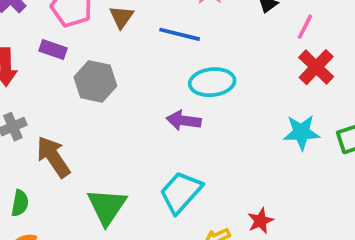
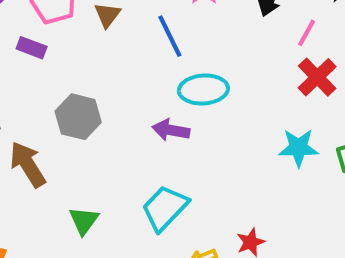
blue line: (180, 34) -> (170, 36), turned 48
gray hexagon: (95, 81) -> (78, 117), moved
green triangle: (107, 207) -> (84, 221), size x0.7

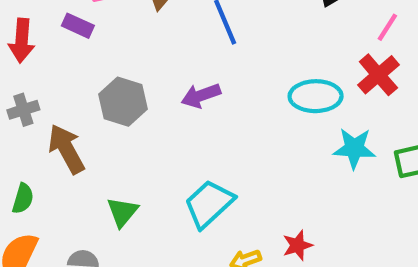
pink line: (307, 33) -> (387, 27), moved
cyan ellipse: (203, 89) -> (316, 96), moved
purple arrow: (171, 130) -> (201, 96), moved, turned -33

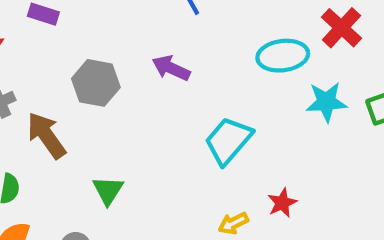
purple arrow: (201, 96) -> (171, 68), turned 51
cyan trapezoid: (209, 204) -> (228, 141), moved

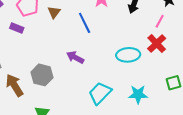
gray hexagon: (96, 83) -> (42, 75), moved
cyan star: (326, 102) -> (138, 94), moved

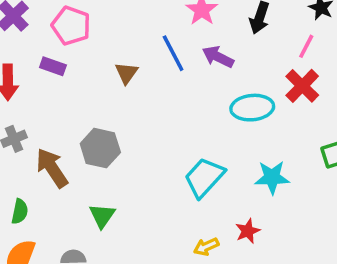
brown triangle: (54, 12) -> (127, 73), moved
purple arrow: (75, 57) -> (218, 57), moved

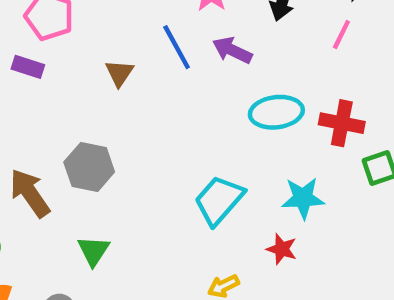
red cross: (302, 86) -> (342, 123), moved, turned -32
red star: (248, 231) -> (282, 249), moved, turned -30

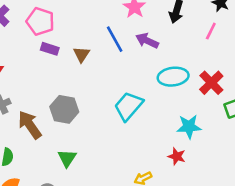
purple rectangle: (28, 67) -> (50, 49), moved
red cross: (342, 123) -> (211, 83), turned 35
cyan trapezoid: (219, 200) -> (129, 106), moved

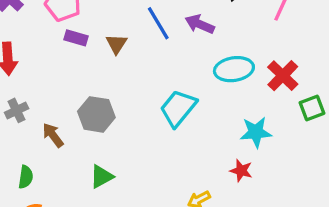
brown arrow: (30, 125) -> (53, 135), size x0.7
green triangle: (67, 158) -> (102, 176), turned 30

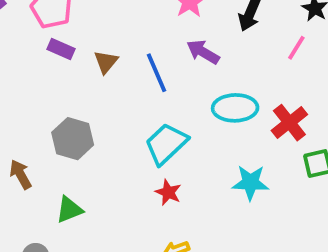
blue line: (158, 23) -> (156, 73), moved
brown arrow: (53, 135) -> (21, 174), moved
red star: (241, 171) -> (168, 192), moved

